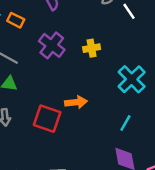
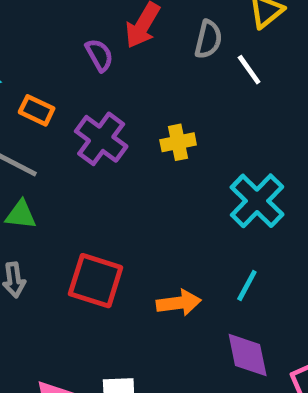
orange rectangle: (16, 20) -> (37, 110), moved
orange arrow: (76, 102) -> (179, 303), moved

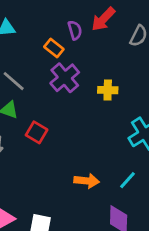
orange rectangle: (37, 110) -> (54, 48), moved
red square: (96, 281) -> (37, 132), moved, size x0.7

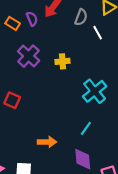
orange rectangle: (54, 48) -> (13, 23), moved
orange arrow: (87, 181) -> (47, 142), moved

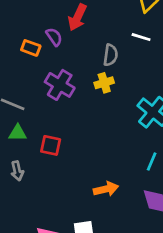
gray semicircle: (81, 17) -> (111, 55), moved
white line: (98, 33) -> (141, 37), turned -32

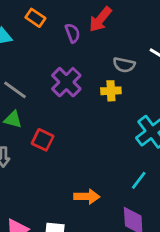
orange rectangle: (31, 48) -> (35, 18), moved
gray semicircle: (111, 55) -> (124, 65), turned 80

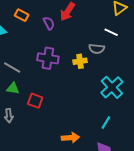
gray semicircle: (124, 65) -> (97, 49), moved
purple cross: (66, 82) -> (48, 58), turned -30

